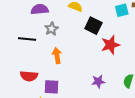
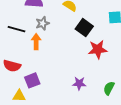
orange arrow: (57, 56) -> (36, 42), moved
purple square: (52, 87) -> (32, 80), turned -35

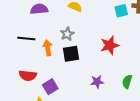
gray star: (42, 23) -> (67, 34), moved
black square: (84, 28) -> (71, 54), moved, turned -36

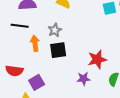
black line: (26, 39) -> (20, 26), moved
red star: (110, 45) -> (97, 59), moved

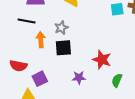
red star: (97, 59) -> (102, 60), turned 30
purple star: (84, 79) -> (79, 78), moved

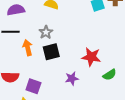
purple square: (40, 79) -> (33, 86), turned -35
green semicircle: (117, 80) -> (110, 75), turned -136

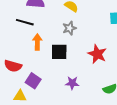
gray star: (46, 32) -> (69, 28), moved
red star: (91, 57) -> (97, 54), moved

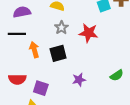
red star: (97, 54) -> (88, 33), moved

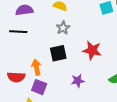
red star: (88, 33) -> (92, 50), moved
orange arrow: (34, 50) -> (36, 67), moved

